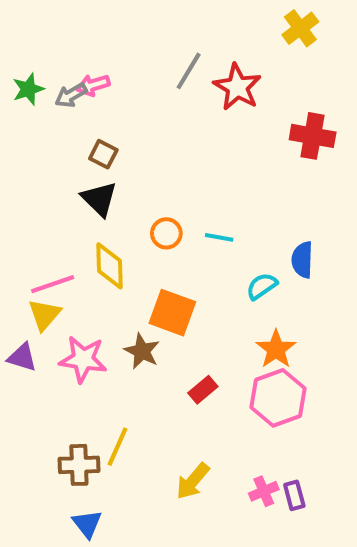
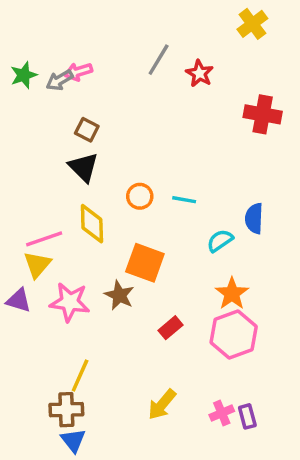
red star: (237, 87) -> (199, 73), size x0.7
yellow line: (118, 447) -> (80, 375), moved
brown cross: (79, 465) -> (66, 410), moved

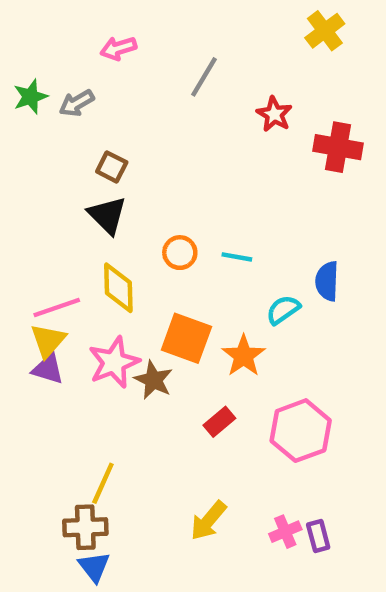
pink arrow: (78, 72) -> (118, 48), moved
red star: (199, 73) -> (274, 114), moved
orange star: (232, 294) -> (244, 356), moved
purple triangle: (19, 300) -> (48, 369), moved
pink star: (70, 302) -> (114, 362), moved, turned -30

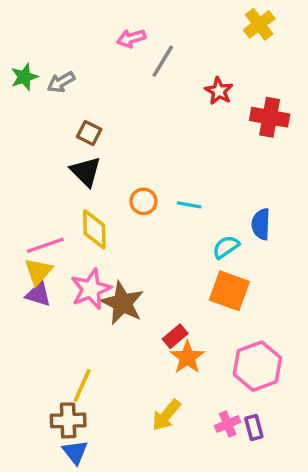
pink arrow: (118, 48) -> (131, 38), moved
orange square: (186, 338) -> (229, 291), moved
orange star: (244, 356) -> (187, 357), moved
brown star: (153, 380) -> (122, 303), size x1.4
pink hexagon: (301, 431) -> (257, 366), moved

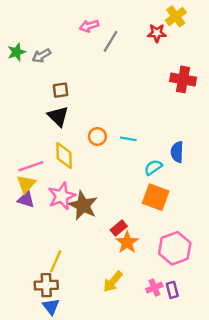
red star: (219, 91) -> (157, 33), moved, turned -30
brown square: (89, 133) -> (61, 90), turned -35

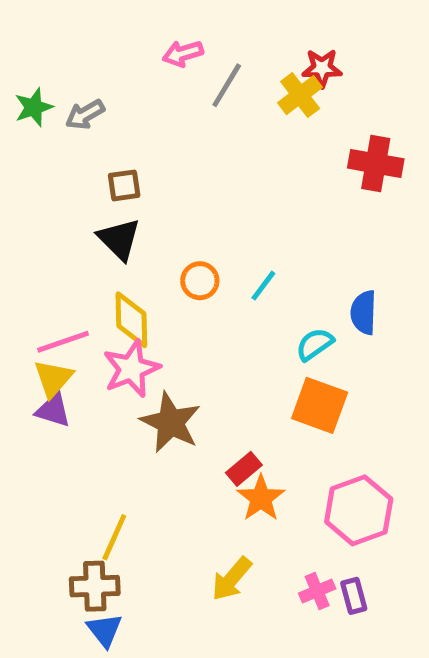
yellow cross: (176, 16) -> (300, 95), moved
cyan line: (128, 139) -> (263, 286), turned -63
pink star: (62, 196) -> (131, 369), moved

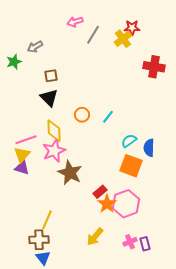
green star: (34, 107) -> (14, 62), moved
blue semicircle: (364, 312) -> (149, 148), moved
pink hexagon: (359, 510) -> (126, 204), moved

